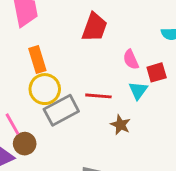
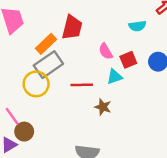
orange rectangle: (37, 59) -> (46, 44), moved, turned 70
cyan triangle: (138, 91) -> (115, 77), turned 42
gray rectangle: (61, 110) -> (48, 65), moved

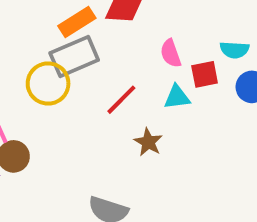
cyan semicircle: (137, 26) -> (234, 50), moved
red line: (82, 85) -> (121, 100), turned -55

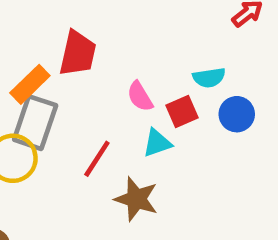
gray rectangle: (74, 56) -> (35, 123), turned -36
brown star: (148, 142) -> (136, 199), size x1.4

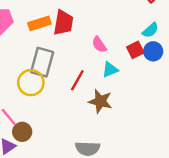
cyan semicircle: (209, 78) -> (150, 30), moved, turned -30
orange rectangle: (30, 84) -> (39, 23), moved, turned 30
red square: (182, 111) -> (135, 50), moved

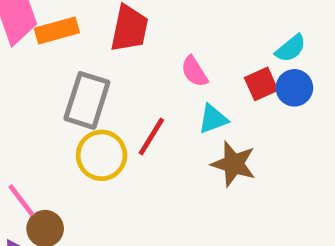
orange rectangle: (39, 23) -> (57, 31), moved
yellow circle: (31, 83) -> (101, 155), moved
brown star: (100, 101) -> (234, 164), moved

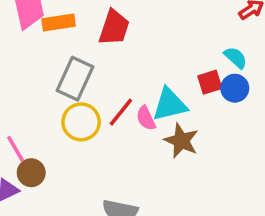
cyan semicircle: (291, 48) -> (236, 58), turned -105
pink semicircle: (194, 72) -> (146, 118), moved
cyan triangle: (213, 119) -> (170, 104), size x1.5

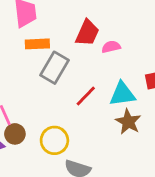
orange rectangle: (59, 22) -> (37, 44), moved
pink semicircle: (146, 118) -> (111, 47), moved, turned 96
yellow circle: (81, 122) -> (54, 140), moved

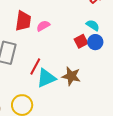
cyan triangle: (122, 94) -> (46, 78), moved

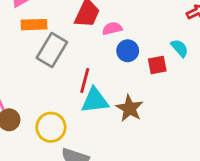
blue circle: (95, 42) -> (128, 51), moved
red line: (35, 67) -> (85, 80), turned -30

